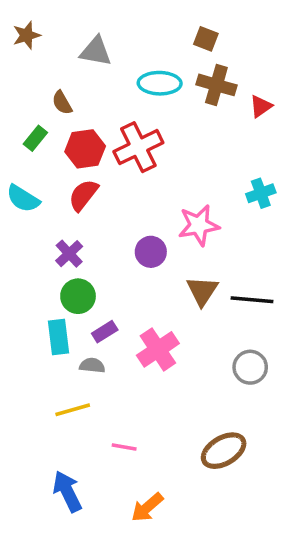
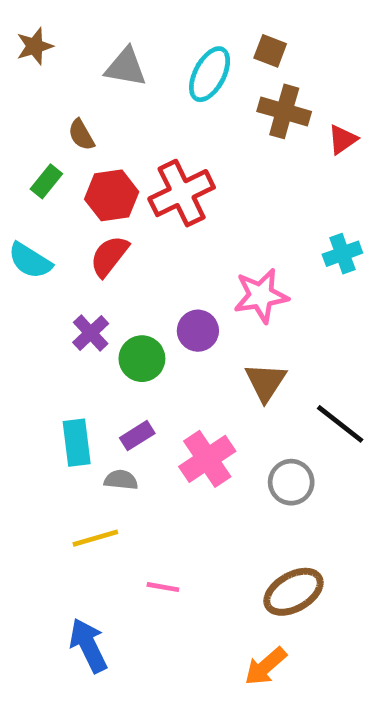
cyan ellipse: (160, 83) -> (210, 74), moved, turned -63
green circle: (78, 296) -> (142, 359), moved
black line: (252, 300) -> (340, 424), moved, turned 33
gray circle: (250, 367) -> (291, 482), moved
orange arrow: (147, 507) -> (266, 666), moved

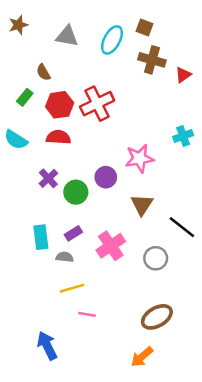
red semicircle: (109, 256) -> (58, 137), turned 55
yellow line: (95, 538) -> (72, 288), moved

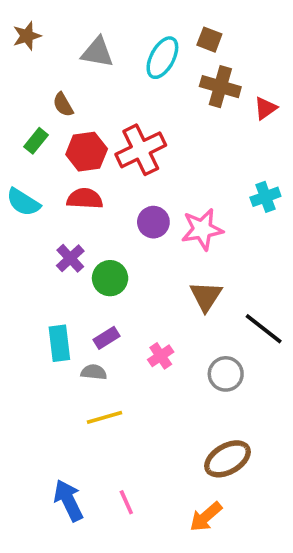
purple circle: (106, 177) -> (153, 222), moved
pink cross: (111, 246) -> (161, 356), size x0.6
pink line: (87, 314) -> (126, 502), moved, turned 56

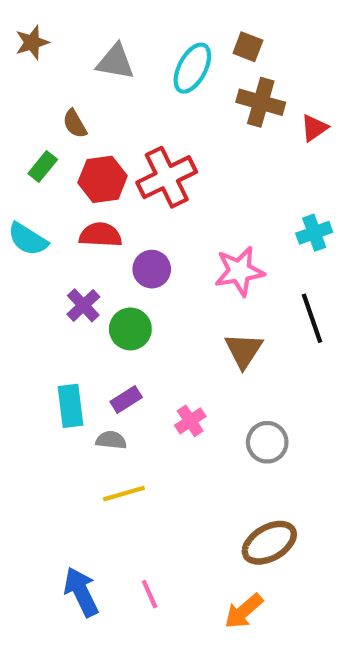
purple circle: (153, 222) -> (152, 269), moved
black line: (264, 329) -> (312, 318), moved, turned 33

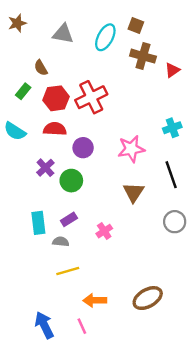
gray circle: (267, 442) -> (175, 222), moved
orange arrow: (244, 611) -> (95, 300), moved, turned 40

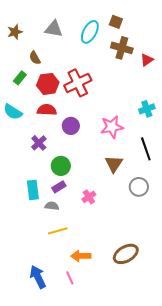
brown star: (17, 23) -> (15, 32), moved
green circle: (71, 181) -> (61, 166), moved
gray circle: (175, 222) -> (139, 187), moved

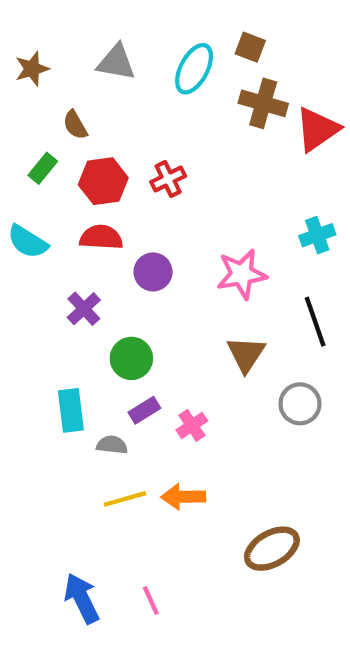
red triangle: (147, 60) -> (317, 129), size x1.6
red cross: (78, 83) -> (168, 179), size x0.6
purple rectangle: (59, 187) -> (144, 410), moved
orange arrow: (81, 256) -> (183, 497), moved

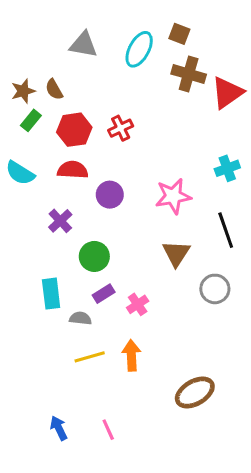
brown star: (32, 69) -> (23, 91), moved
orange arrow: (183, 497) -> (131, 355), turned 88
blue arrow: (82, 598) -> (59, 428), size x0.7

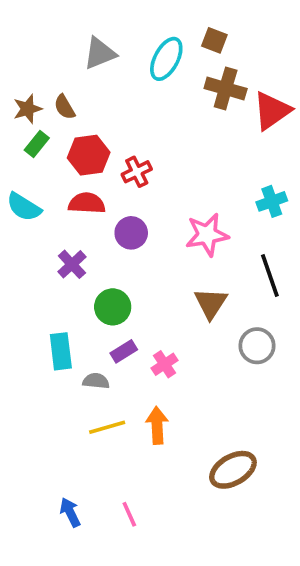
gray triangle: (83, 45) -> (100, 53), turned -32
red cross: (121, 128) -> (137, 172), moved

